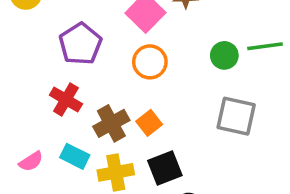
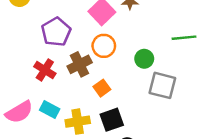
green circle: (224, 55) -> (144, 59), moved
brown cross: (111, 123) -> (80, 64), moved
pink semicircle: (31, 161) -> (19, 112), size x1.6

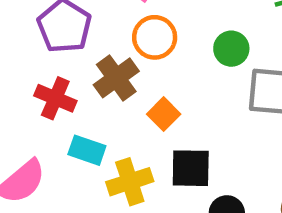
cyan rectangle: (50, 110) -> (87, 150), moved
black square: (112, 120) -> (191, 168), turned 30

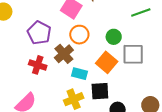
orange square: (164, 114) -> (107, 62), moved, size x1.5
cyan rectangle: (87, 150) -> (80, 74), moved

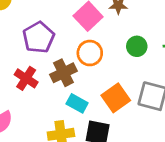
green circle: (114, 37) -> (137, 46), moved

